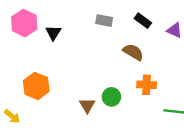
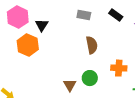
brown semicircle: (133, 52) -> (92, 45), moved, turned 48
orange hexagon: (36, 86) -> (28, 45), moved

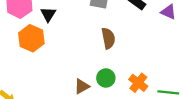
orange cross: (119, 68) -> (138, 83), moved, turned 35
brown triangle: (70, 85) -> (82, 86), turned 32

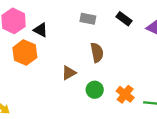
black triangle: (48, 14) -> (41, 30), turned -35
brown triangle: (82, 86) -> (69, 73), moved

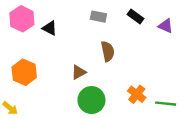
orange hexagon: (25, 53) -> (24, 72), moved
green circle: (95, 90) -> (91, 100), moved, size x1.5

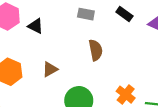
brown triangle: (79, 72) -> (50, 69), moved

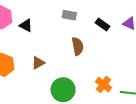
black rectangle: (124, 14) -> (102, 24), moved

